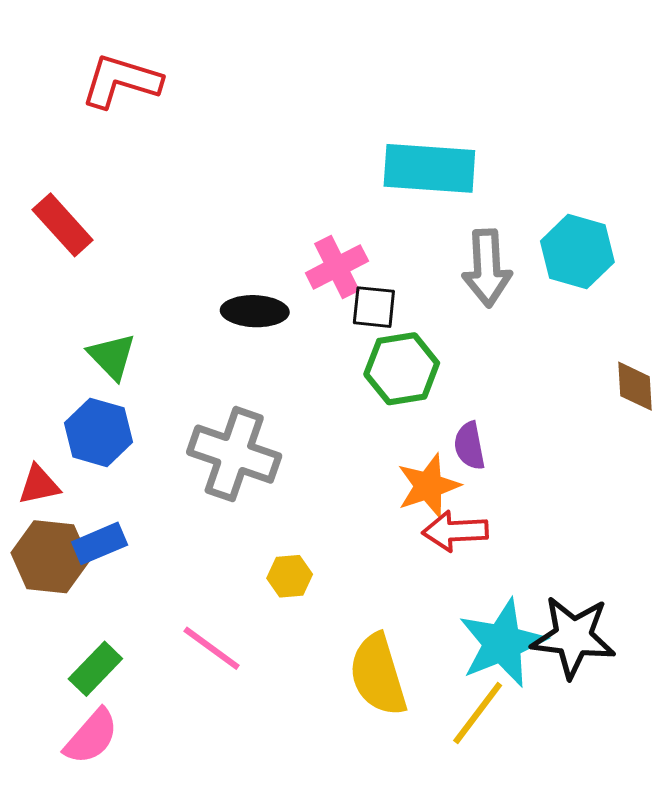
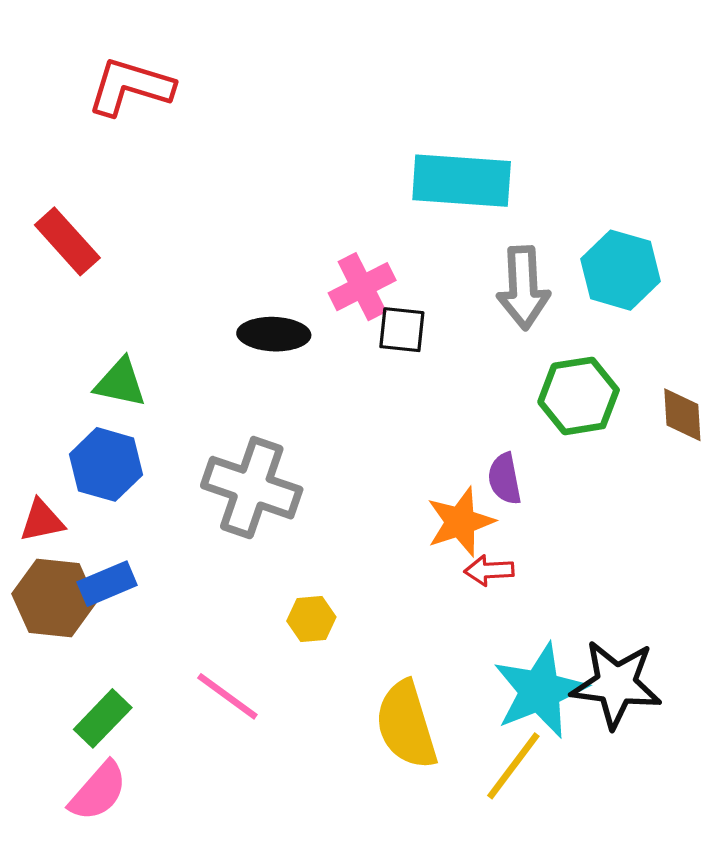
green triangle: (112, 356) -> (120, 383), turned -34
green hexagon: (402, 369) -> (579, 396), moved
red arrow: (455, 531) -> (489, 570), size x0.7

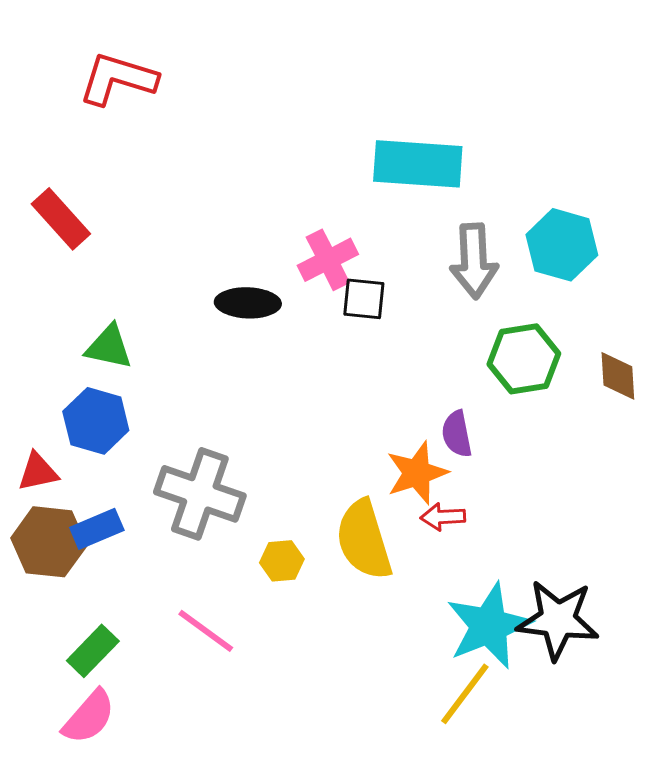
gray cross: (252, 488) -> (200, 494), moved
yellow semicircle: (406, 725) -> (364, 540), moved

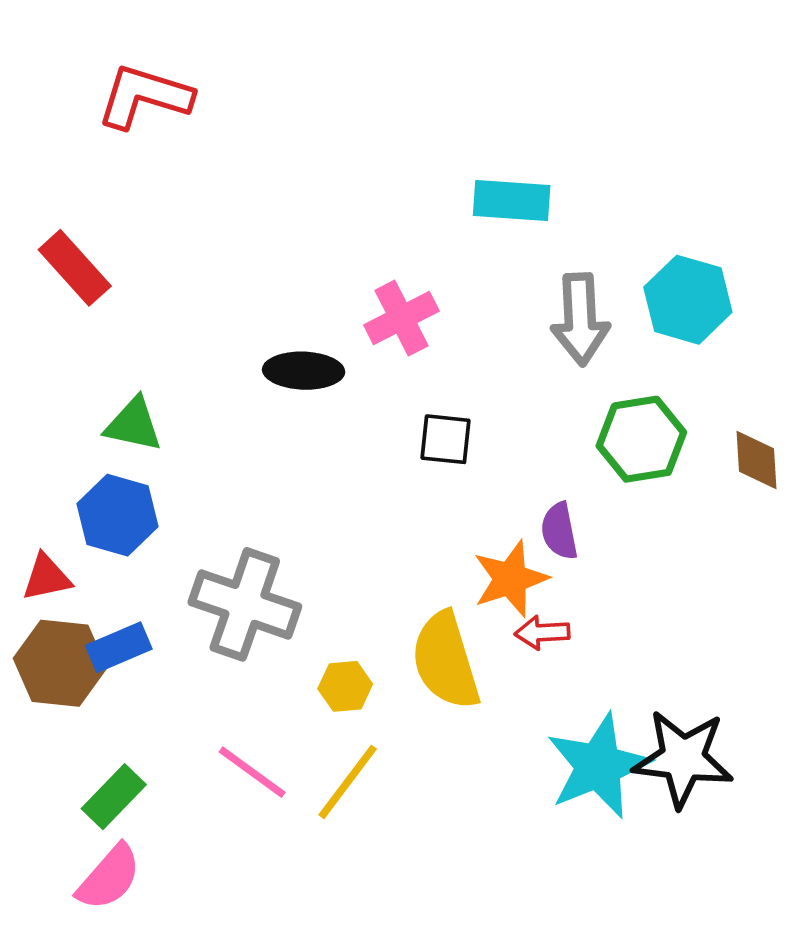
cyan rectangle: (418, 164) -> (512, 201), size x0.7
black square: (364, 299) -> (446, 439), moved
yellow line: (465, 694) -> (348, 782), moved

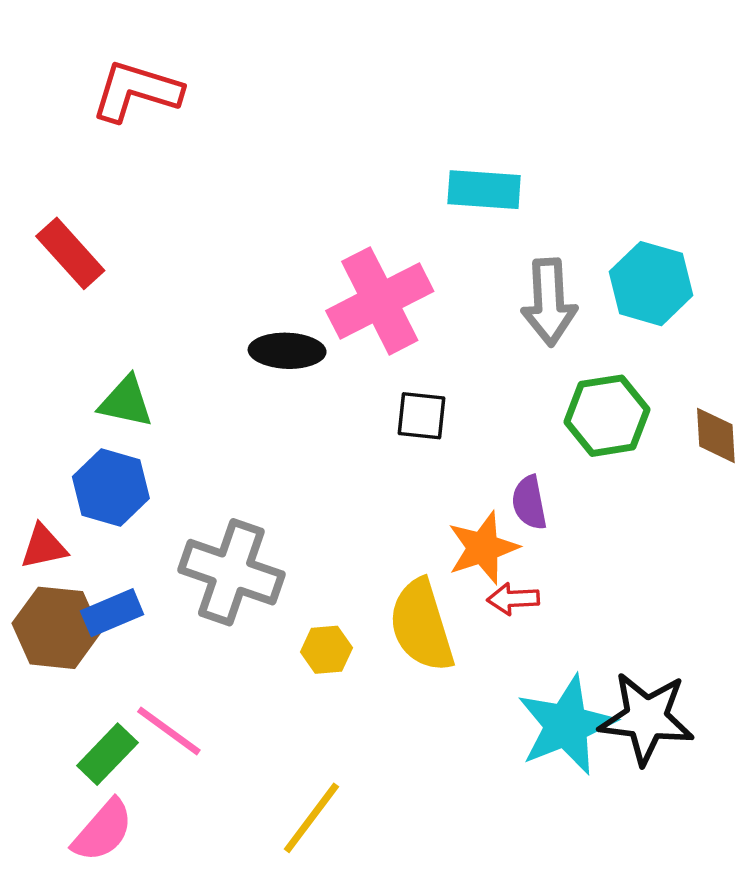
pink cross: (401, 318) -> (380, 301), size x1.5
pink line: (252, 772) -> (169, 731), moved
yellow line: (348, 782) -> (311, 818), moved

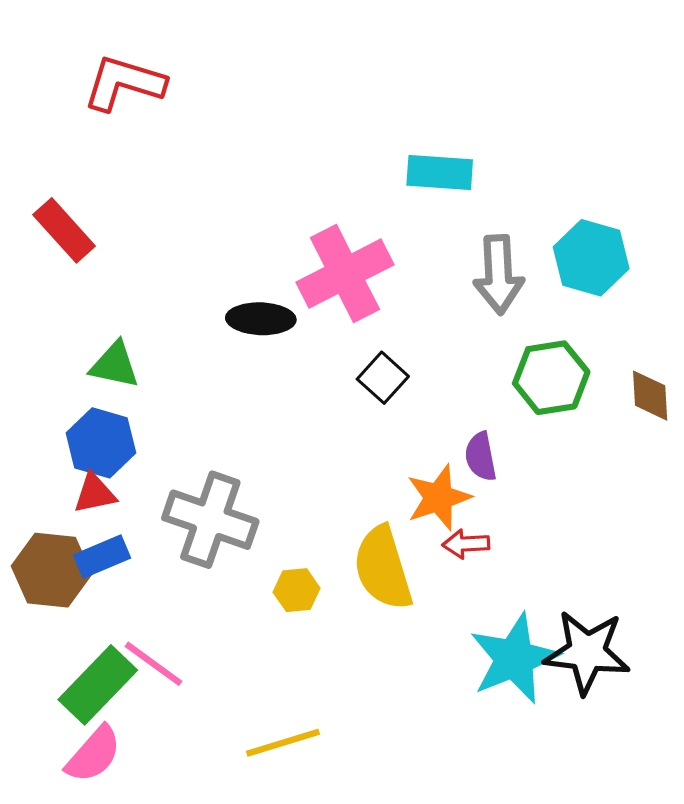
black square: (422, 416) -> (383, 378), turned 36
red triangle: (44, 547) -> (95, 493), moved
green rectangle: (107, 754) -> (98, 685), size x1.4
yellow line: (311, 818) -> (283, 743), turned 36

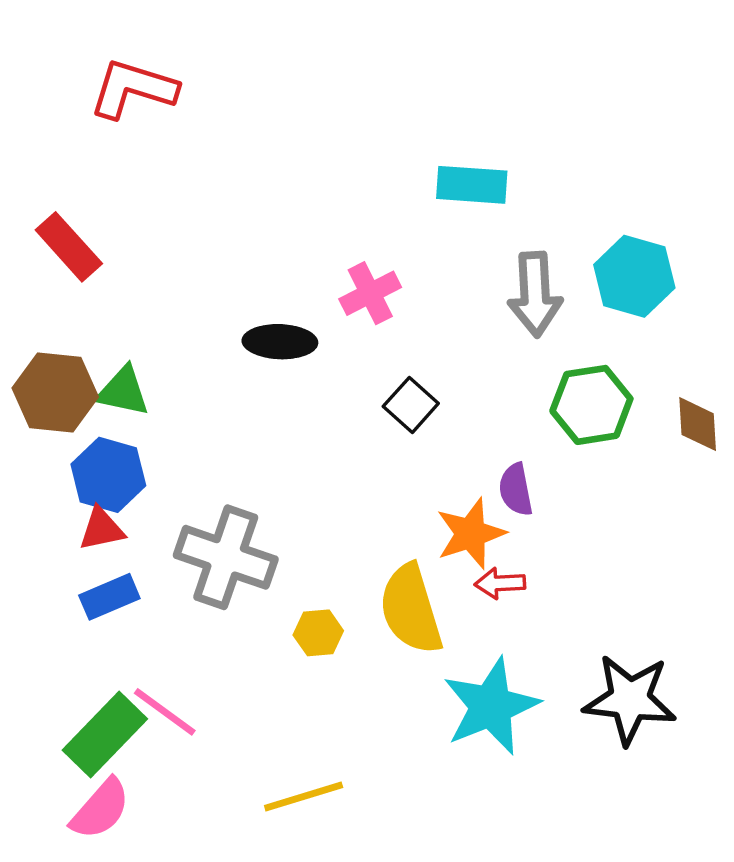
pink cross: (345, 274) -> (370, 293), size x0.6
brown hexagon: (51, 570) -> (55, 392), moved
cyan star: (514, 659) -> (491, 706), moved

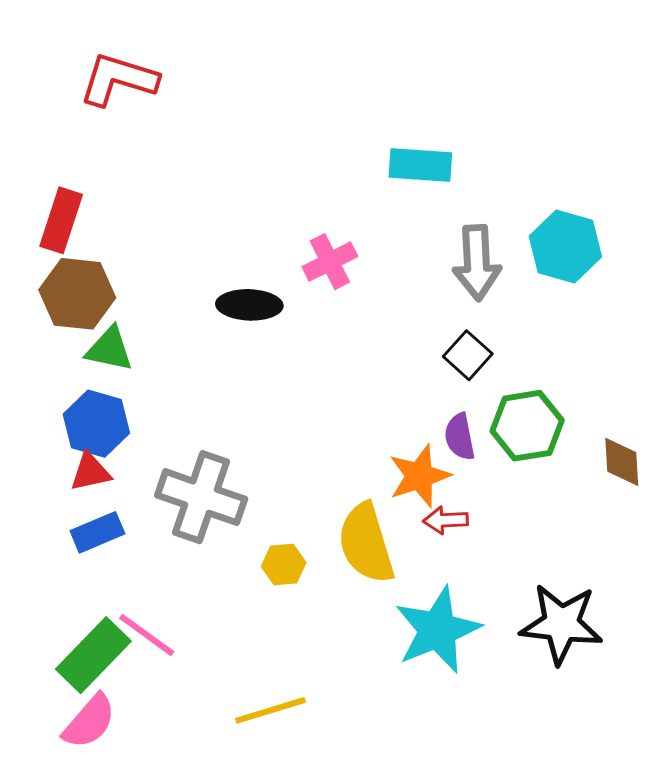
red rectangle: (69, 247) -> (61, 220), turned 60
brown hexagon: (55, 392) -> (77, 294), moved
black square: (411, 405) -> (468, 355), moved
green hexagon: (591, 405) -> (527, 426), moved
brown diamond: (698, 424) -> (622, 462), moved

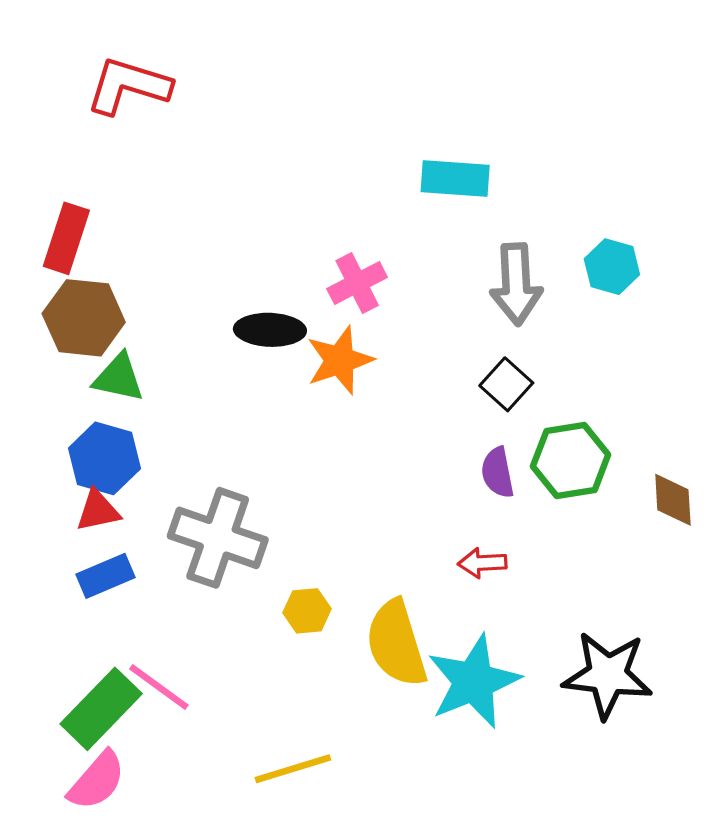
cyan hexagon: (565, 246) -> (612, 267), size x0.7
orange star: (419, 476) -> (340, 360), moved
yellow semicircle: (366, 543) -> (396, 643), moved

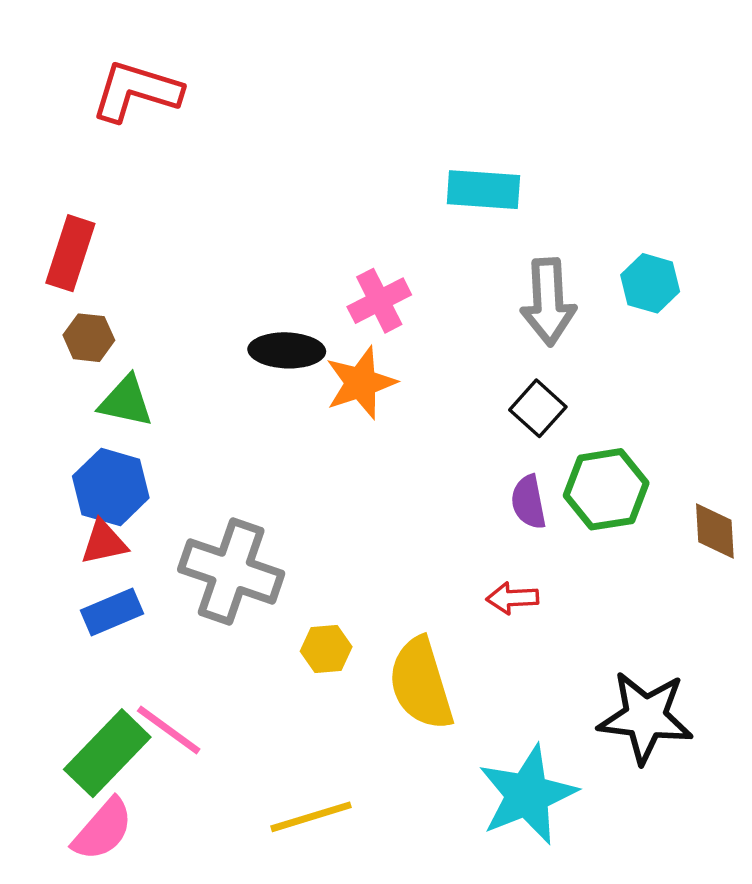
brown hexagon: (84, 318) -> (89, 338), size x0.6
cyan star: (474, 682) -> (527, 795), moved

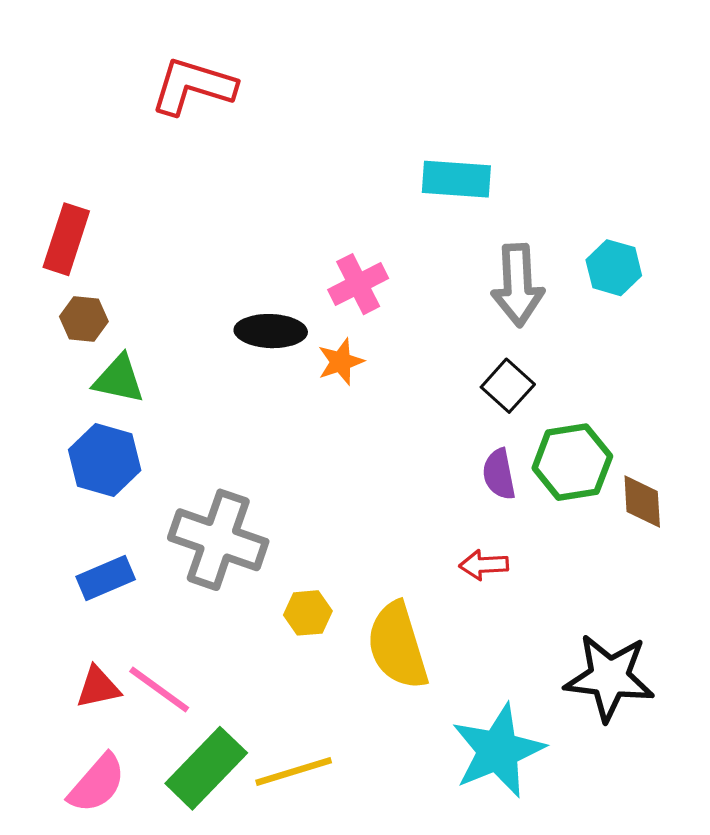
red L-shape: (136, 91) -> (193, 86), moved
orange star: (361, 383) -> (341, 362), size x0.7
brown diamond: (715, 531) -> (642, 502), moved
red triangle: (104, 543) -> (98, 687), moved
green rectangle: (107, 753) -> (206, 768), moved

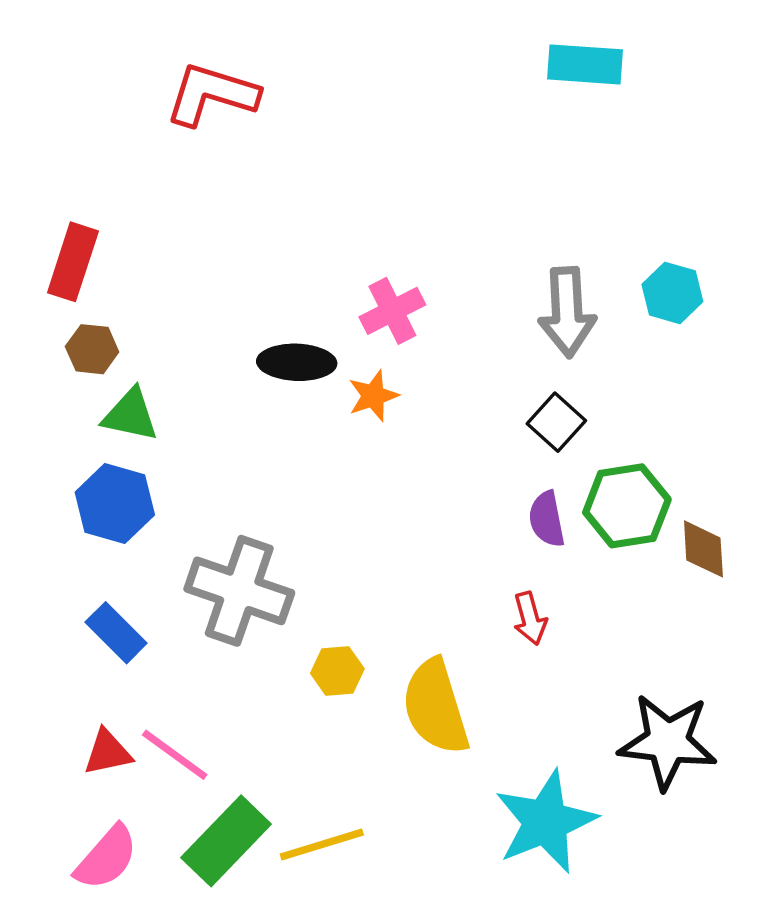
cyan rectangle: (456, 179) -> (585, 64), moved
red arrow: (484, 565) -> (530, 618), turned -102
blue rectangle: (106, 578) -> (116, 633), turned 68

